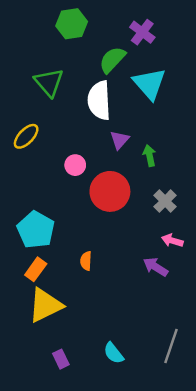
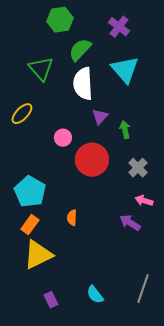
green semicircle: (112, 60) -> (80, 50), moved

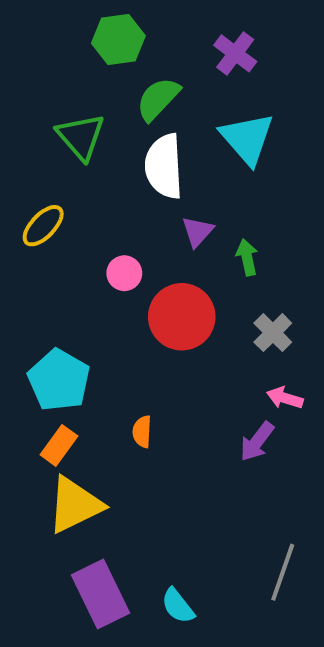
purple arrow: (130, 223) -> (257, 442), turned -85
cyan semicircle: (95, 295) -> (178, 606), moved
purple rectangle: (51, 300) -> (101, 594), size x2.0

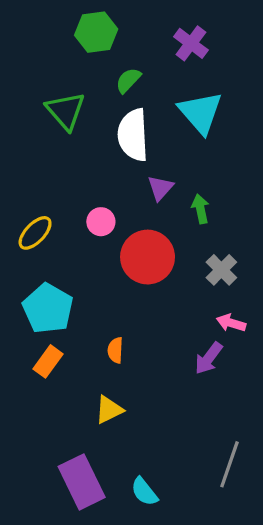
green semicircle: (158, 99) -> (128, 80), size x0.7
yellow ellipse: (43, 226) -> (35, 233), moved
yellow triangle: (75, 505) -> (109, 410), moved, size x0.6

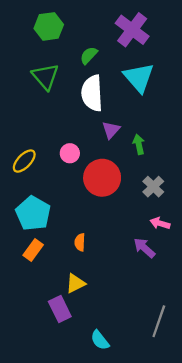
green hexagon: (96, 32) -> (49, 26), moved
purple cross: (191, 43) -> (132, 30), size x1.4
purple arrow: (209, 358) -> (144, 248), turned 95
purple rectangle: (82, 482) -> (60, 309), moved, size x0.7

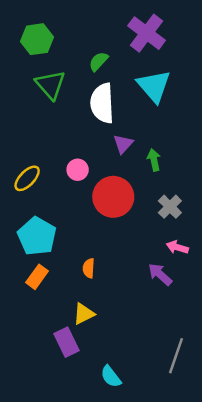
green hexagon: (49, 26) -> (37, 39), moved

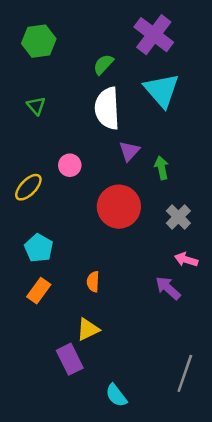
green triangle: (50, 85) -> (36, 106), moved, size x0.6
pink circle: (78, 170) -> (70, 165), moved
cyan pentagon: (37, 236) -> (39, 248), size x0.7

